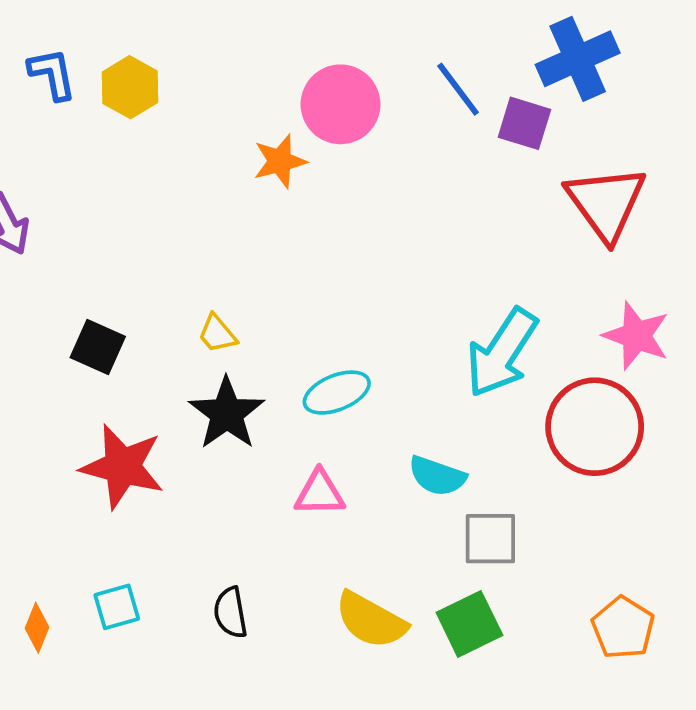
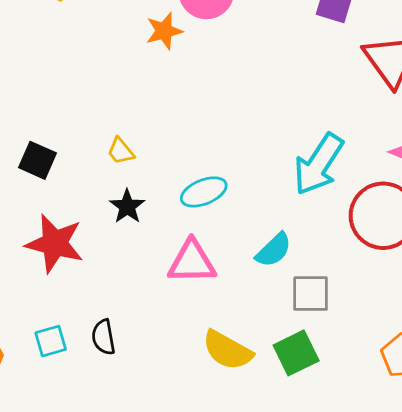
black star: (227, 413) -> (127, 206), size x0.7
cyan semicircle: (437, 476) -> (274, 250), turned -63
pink triangle: (320, 493) -> (192, 262), size x1.4
black semicircle: (231, 613) -> (103, 337), moved

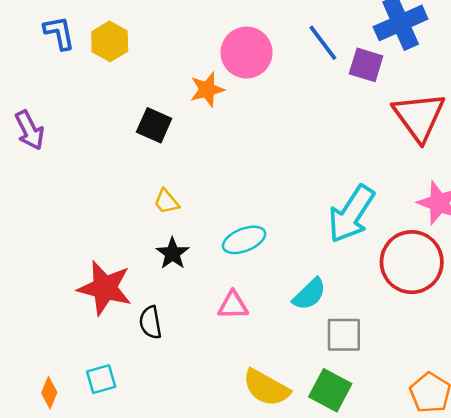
black square: (37, 160) -> (154, 125), moved
pink triangle: (192, 262) -> (233, 305), size x0.7
black semicircle: (103, 337) -> (150, 322), moved
green square: (296, 353) -> (330, 390), turned -36

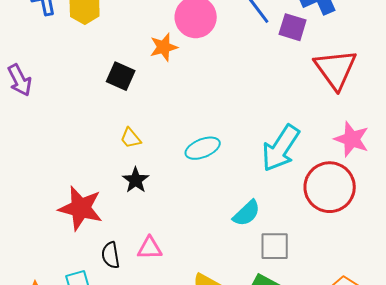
cyan ellipse: (244, 240) -> (203, 148), moved
pink triangle: (233, 305) -> (150, 248), moved
black semicircle: (150, 322) -> (111, 255), moved

